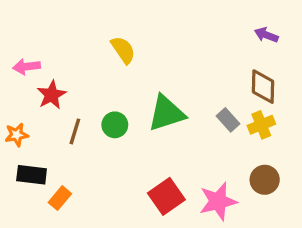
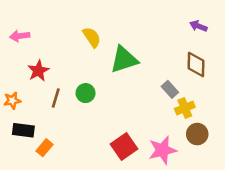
pink arrow: (27, 67) -> (20, 36), moved
green triangle: (166, 113) -> (124, 60), moved
yellow cross: (261, 125) -> (185, 108), moved

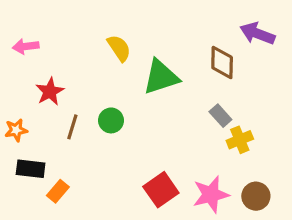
purple arrow: (198, 26) -> (257, 34), size x1.5
brown diamond: (196, 65) -> (222, 63), moved
brown circle: (197, 134) -> (256, 196), moved

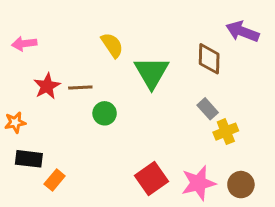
green triangle: (161, 77) -> (152, 72), turned -42
brown line: (72, 127) -> (80, 88), moved, turned 70

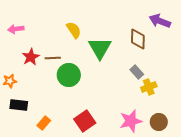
green circle: (105, 113) -> (69, 75), size x1.5
red square: (152, 179) -> (85, 121), moved
orange rectangle: (55, 180) -> (44, 123), moved

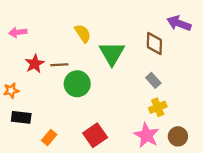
yellow cross: (149, 87) -> (158, 107), moved
pink star: (131, 121) -> (147, 135), turned -30

